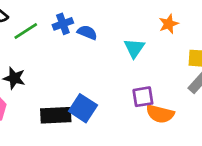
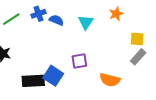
cyan triangle: (134, 48) -> (86, 22), moved
purple square: (143, 97) -> (79, 61), moved

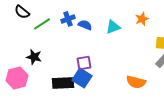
cyan triangle: (86, 22) -> (113, 27), turned 35
purple square: (79, 61) -> (84, 63), moved

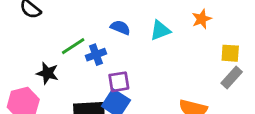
blue cross: (68, 19) -> (96, 55), moved
green line: (42, 24) -> (73, 46), moved

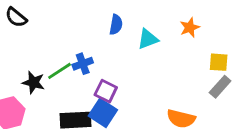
blue semicircle: (120, 28) -> (116, 25), moved, turned 78
green line: (73, 46) -> (60, 71), moved
purple square: (119, 82) -> (106, 91), turned 35

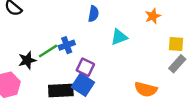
cyan triangle: (148, 39) -> (119, 37), moved
black star: (33, 82) -> (27, 60), turned -30

